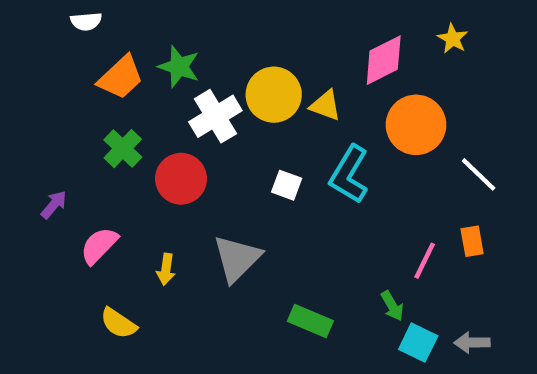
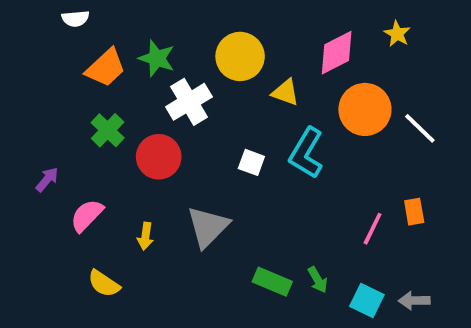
yellow circle: (274, 95) -> (240, 56), moved
white line: (479, 174) -> (420, 128), moved
green arrow: (392, 306) -> (318, 280), moved

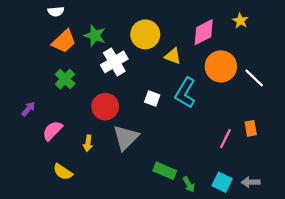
white semicircle: (75, 19) -> (56, 11), moved
red circle: (159, 157) -> (105, 107), moved
green arrow: (318, 280) -> (189, 184), moved

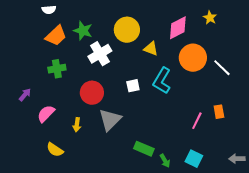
green cross: (65, 79) -> (57, 69), turned 36
white square: (152, 99) -> (133, 86), turned -32
gray arrow: (251, 182) -> (237, 159), moved

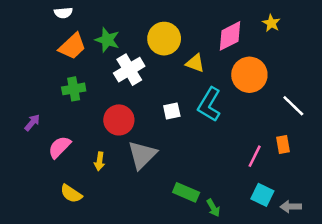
white line: (222, 68) -> (293, 106), moved
cyan square: (194, 159) -> (262, 195), moved
gray arrow: (237, 159) -> (291, 207), moved

